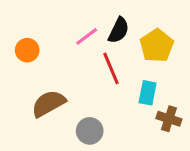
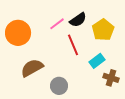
black semicircle: (119, 30) -> (78, 20), turned 30
orange circle: (27, 50) -> (18, 33), size x1.6
cyan rectangle: (148, 93) -> (97, 61), turned 42

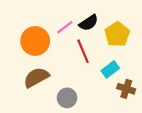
orange circle: (18, 33) -> (35, 41), moved

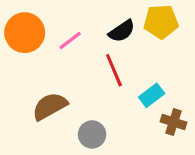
pink line: (65, 27) -> (70, 40), moved
yellow pentagon: (117, 34) -> (161, 22), moved, turned 30
orange circle: (35, 41) -> (25, 33), moved

